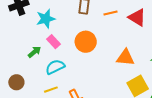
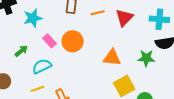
red triangle: (137, 18) -> (124, 18), turned 42
pink rectangle: (54, 42) -> (49, 41), moved

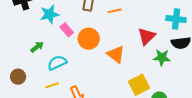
red triangle: (124, 18) -> (146, 36), moved
pink rectangle: (49, 41) -> (67, 30), moved
orange triangle: (112, 58) -> (116, 54), moved, turned 30

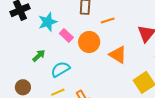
orange line: (115, 11) -> (108, 20), moved

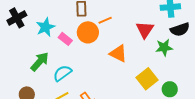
orange circle: (89, 42) -> (88, 32), moved
green arrow: (39, 56) -> (40, 62), size x1.5

